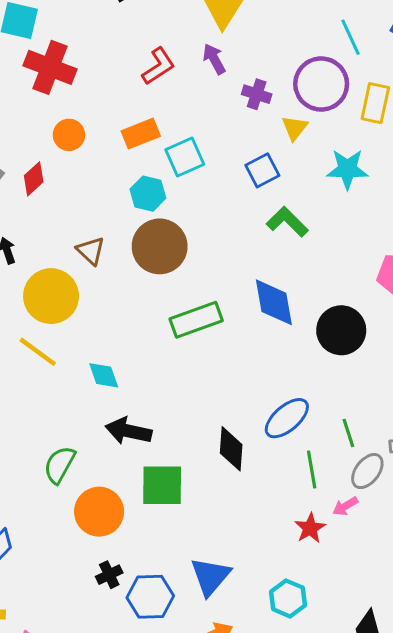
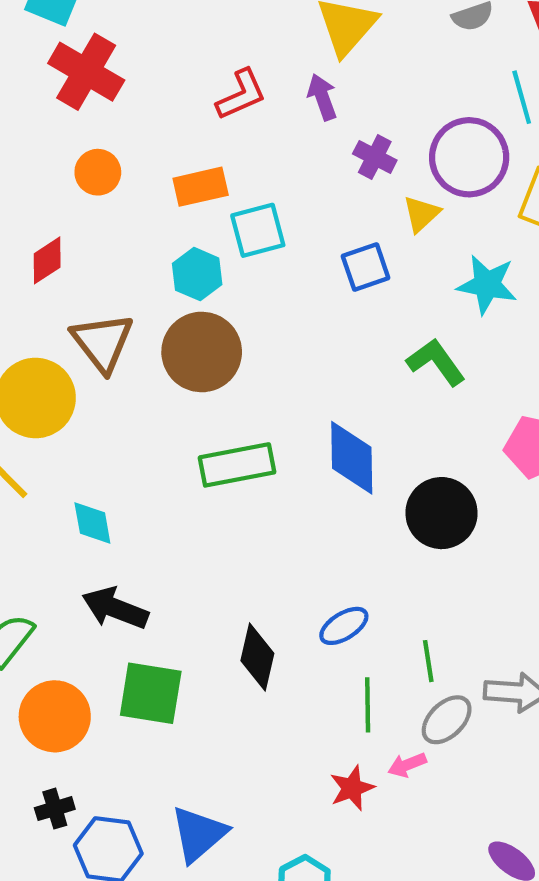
red diamond: (34, 179) -> (47, 260), moved
green L-shape: (287, 222) -> (436, 362), moved
brown triangle: (91, 251) -> (102, 342), size x1.5
blue ellipse: (287, 418) -> (344, 626), size x0.7

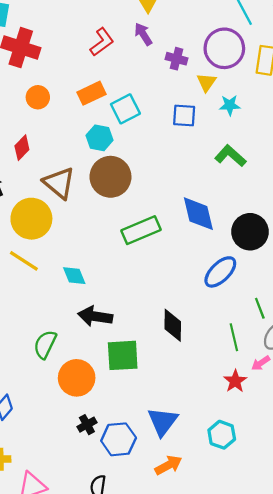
blue square: (366, 267) -> (184, 115), turned 35
cyan star: (487, 285) -> (230, 105), moved, size x0.7
blue ellipse: (344, 626) -> (220, 272), moved, size x1.4

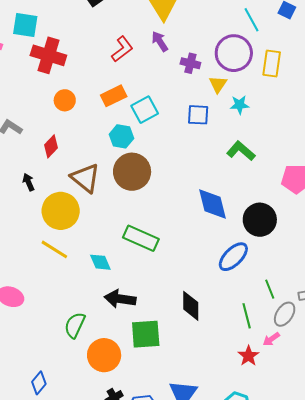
green rectangle: (141, 230) -> (141, 238), moved, turned 48

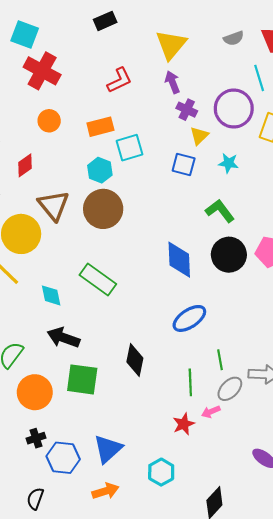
purple arrow: (160, 41) -> (172, 82), moved
yellow triangle: (218, 84) -> (199, 136), moved
black circle: (260, 220) -> (229, 255), moved

